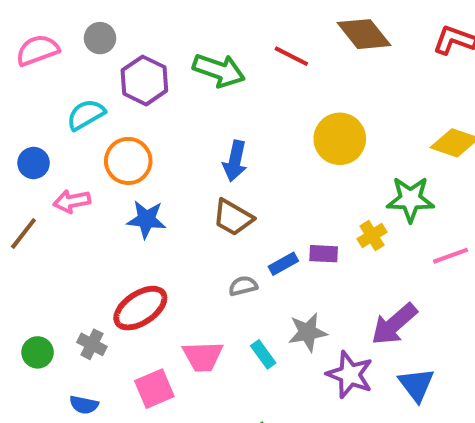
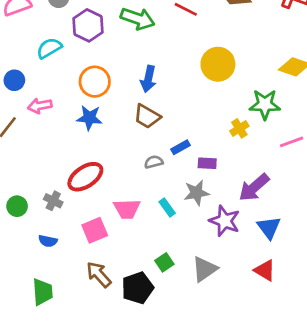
orange circle: (128, 161) -> (95, 82), moved
purple rectangle: (324, 254) -> (207, 163), moved

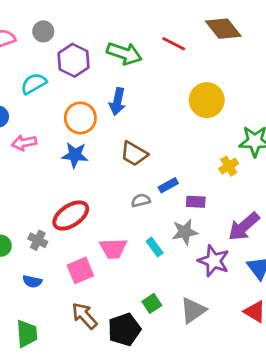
blue arrow: (148, 79) -> (117, 101), moved

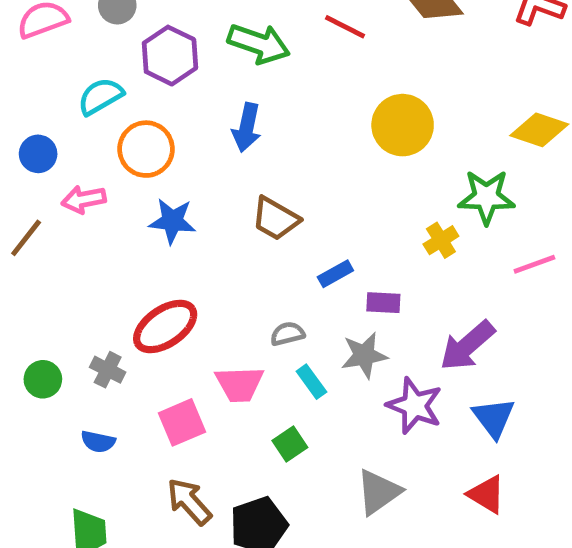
orange circle: (80, 118) -> (146, 149), moved
gray semicircle: (141, 200) -> (287, 334), moved
green square: (152, 303) -> (290, 444), moved

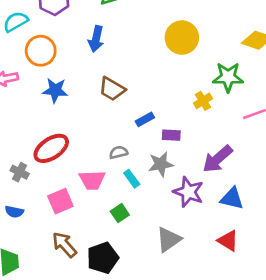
blue triangle: (494, 418) -> (232, 199), turned -40

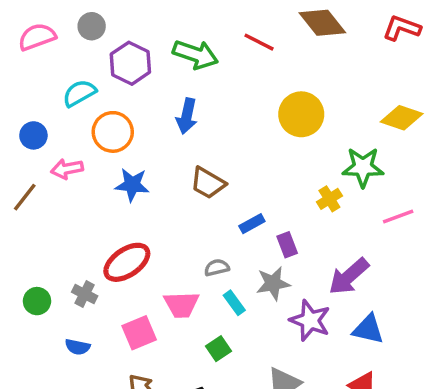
purple rectangle: (171, 135) -> (287, 245), turned 66

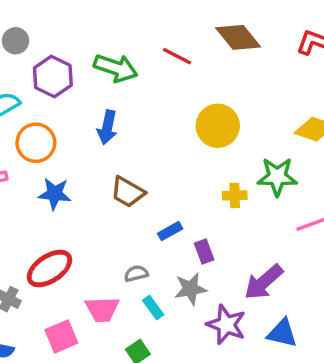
yellow cross: (329, 199) -> (235, 195), moved, turned 30

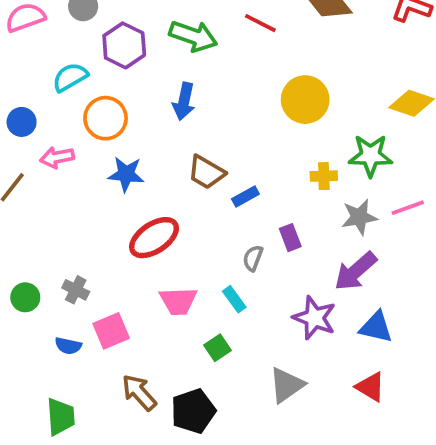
blue rectangle: (170, 231) -> (245, 197), moved
red ellipse: (49, 268) -> (154, 238), moved
gray semicircle: (136, 274) -> (253, 258), moved, turned -55
gray star: (191, 289) -> (359, 217), moved
pink square: (61, 336) -> (111, 331), moved

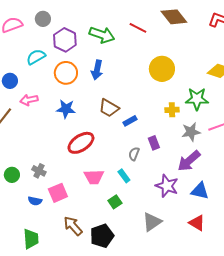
orange circle: (106, 118) -> (66, 73), moved

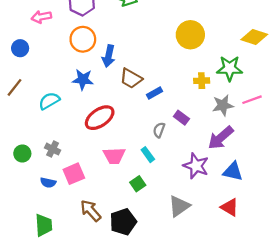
cyan semicircle: (36, 57) -> (49, 101), moved
blue arrow: (97, 70) -> (109, 56), moved
pink arrow: (29, 100) -> (41, 17), moved
purple rectangle: (154, 143) -> (181, 118), turned -32

